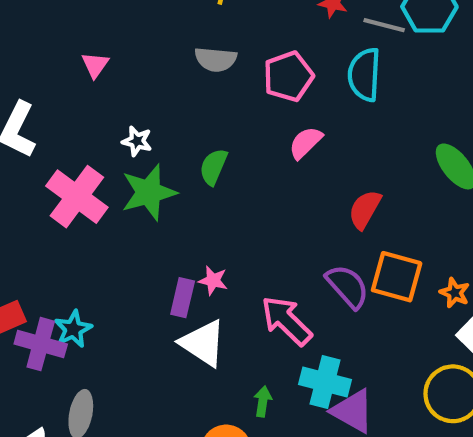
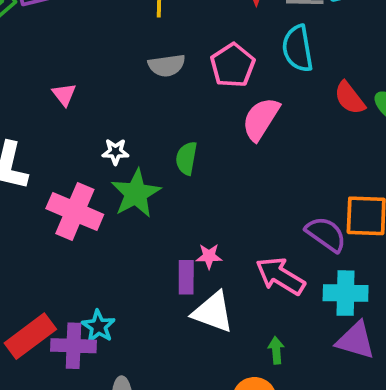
pink semicircle: (306, 143) -> (261, 119), size x1.4
red semicircle: (365, 209) -> (350, 98), moved, turned -54
cyan cross: (325, 382) -> (346, 293), moved

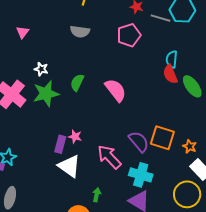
cyan semicircle: (298, 48) -> (172, 59), moved, size x0.7
pink pentagon: (233, 65) -> (129, 35), moved
pink semicircle: (261, 119) -> (116, 90), moved, turned 95

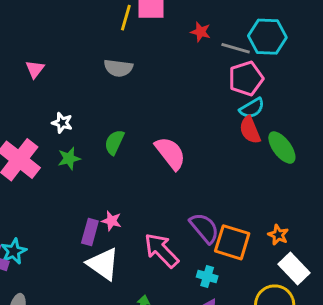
pink pentagon: (129, 35) -> (246, 78), moved
cyan semicircle: (172, 59) -> (252, 108), turned -126
green star: (46, 94) -> (69, 158), size x0.6
orange square: (162, 138) -> (232, 242), moved
cyan cross: (141, 175) -> (207, 276), size x0.6

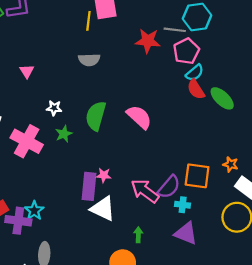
red star: (201, 32) -> (148, 41), moved, size x1.6
green semicircle: (114, 142) -> (96, 116), size x1.5
purple semicircle: (204, 228) -> (169, 187), moved, turned 90
purple rectangle: (90, 232) -> (89, 186), size x1.4

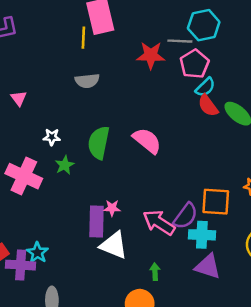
cyan cross: (183, 205) -> (202, 235), size x1.5

